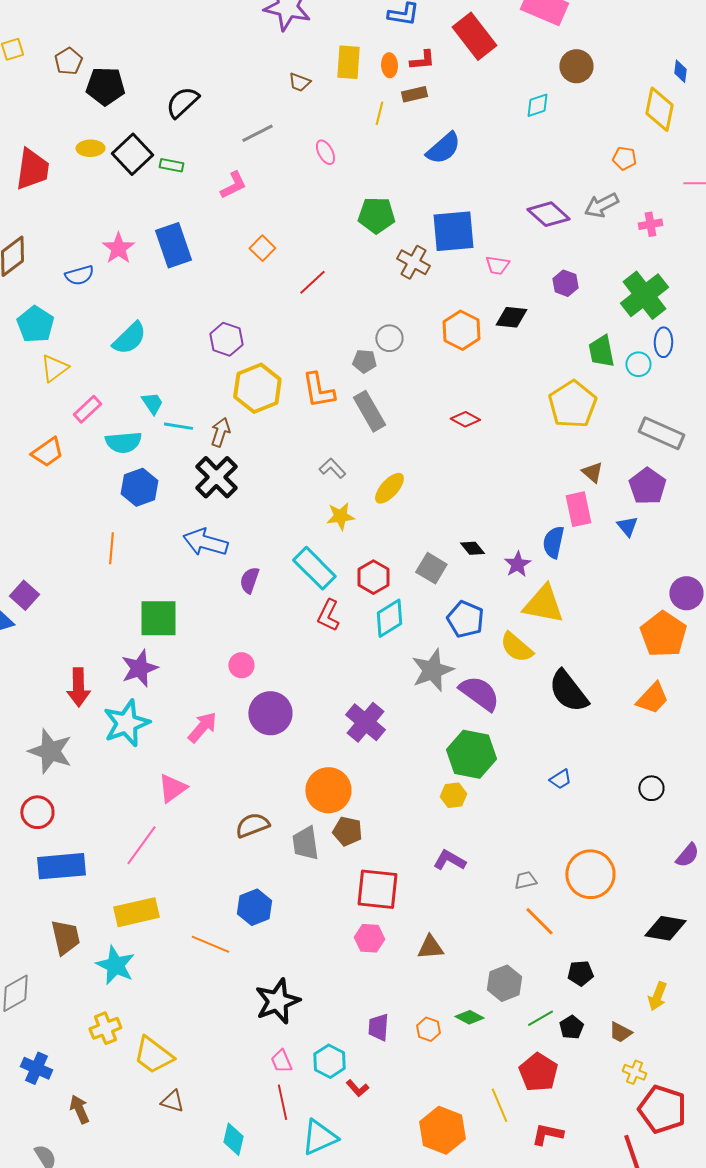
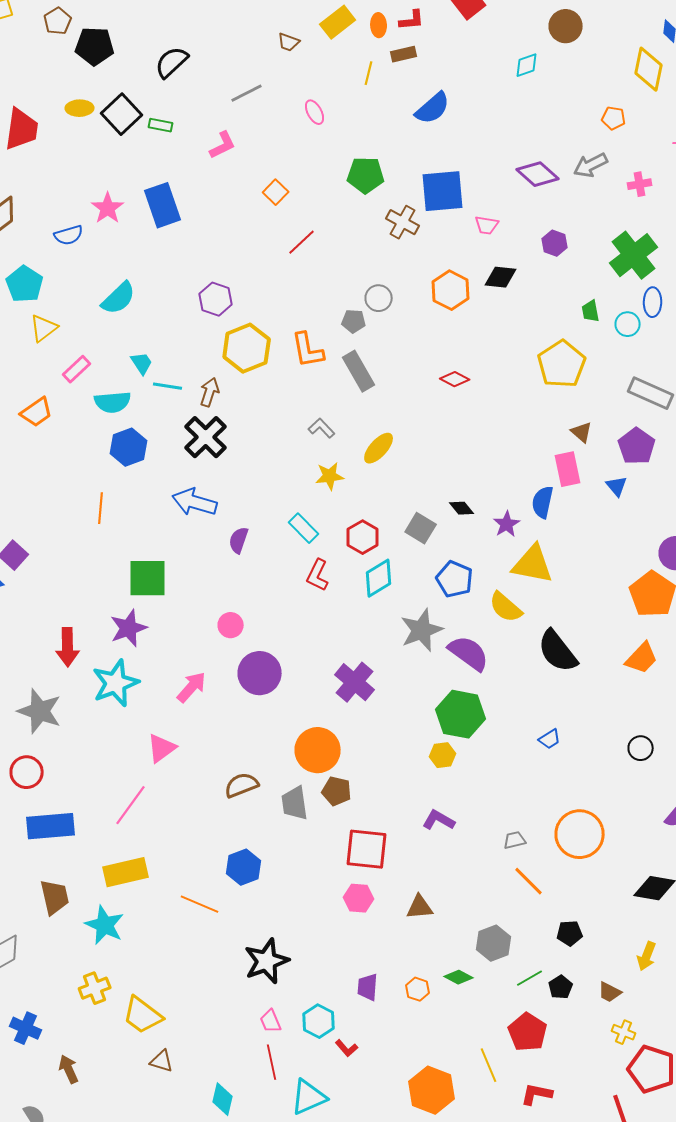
yellow rectangle: (348, 62) -> (338, 22), turned 48
orange square: (262, 248) -> (276, 192), moved
green trapezoid: (601, 351) -> (591, 311), size x0.7
cyan rectangle: (314, 568) -> (304, 528), size x0.7

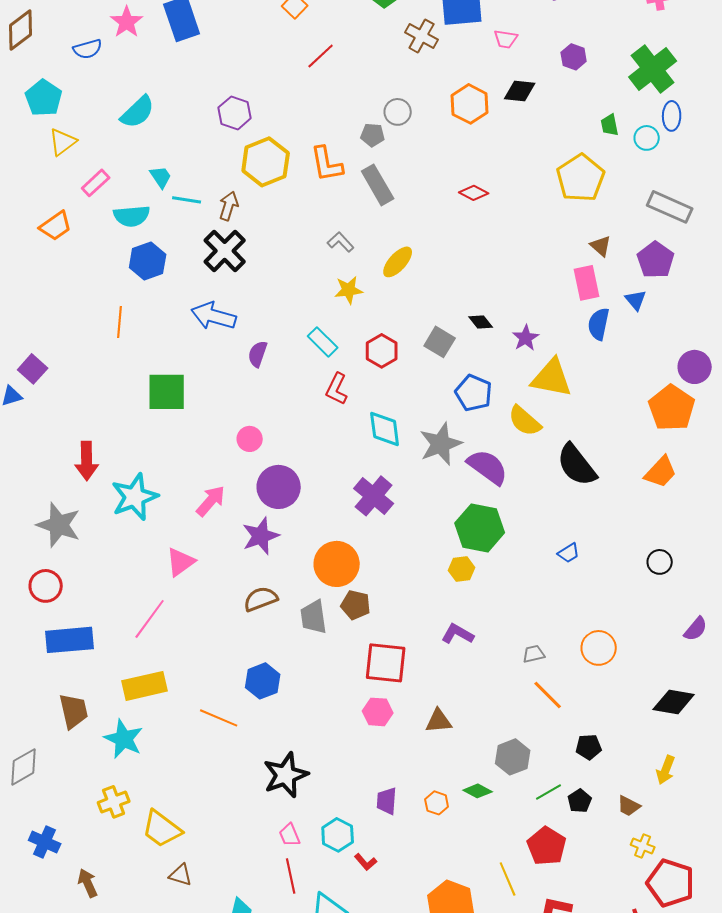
blue semicircle: (543, 502) -> (599, 324), moved
cyan diamond: (379, 578) -> (385, 429), moved, turned -66
purple star: (129, 628) -> (261, 536), moved
orange circle: (580, 834) -> (599, 648), size x0.7

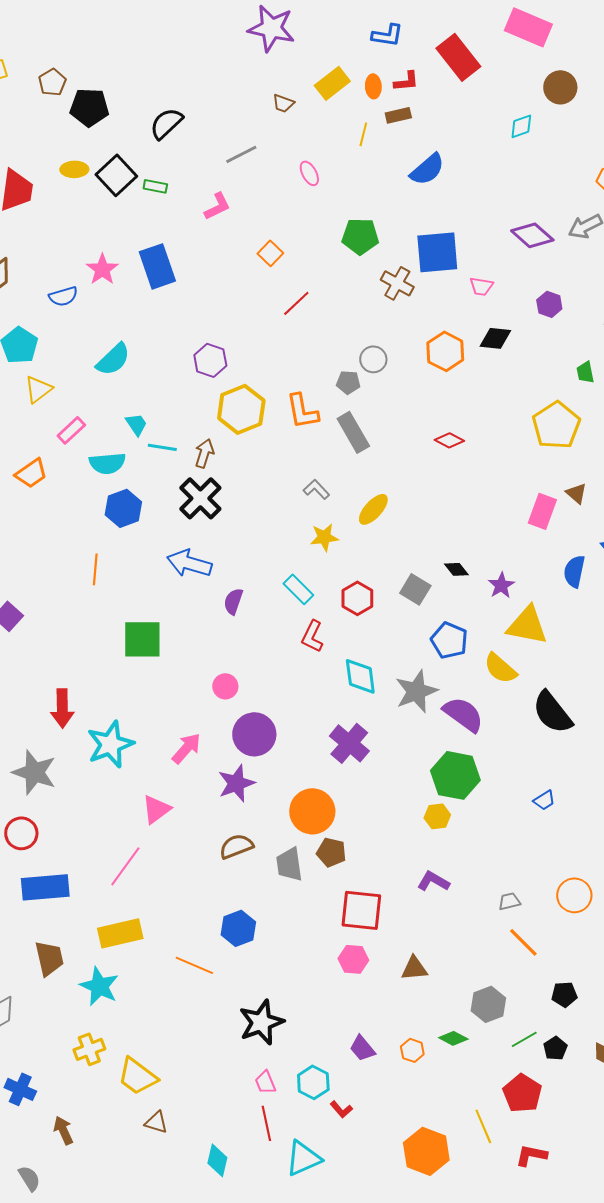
pink rectangle: (587, 283) -> (542, 511), moved, turned 32
purple trapezoid: (387, 801) -> (362, 1048), turned -44

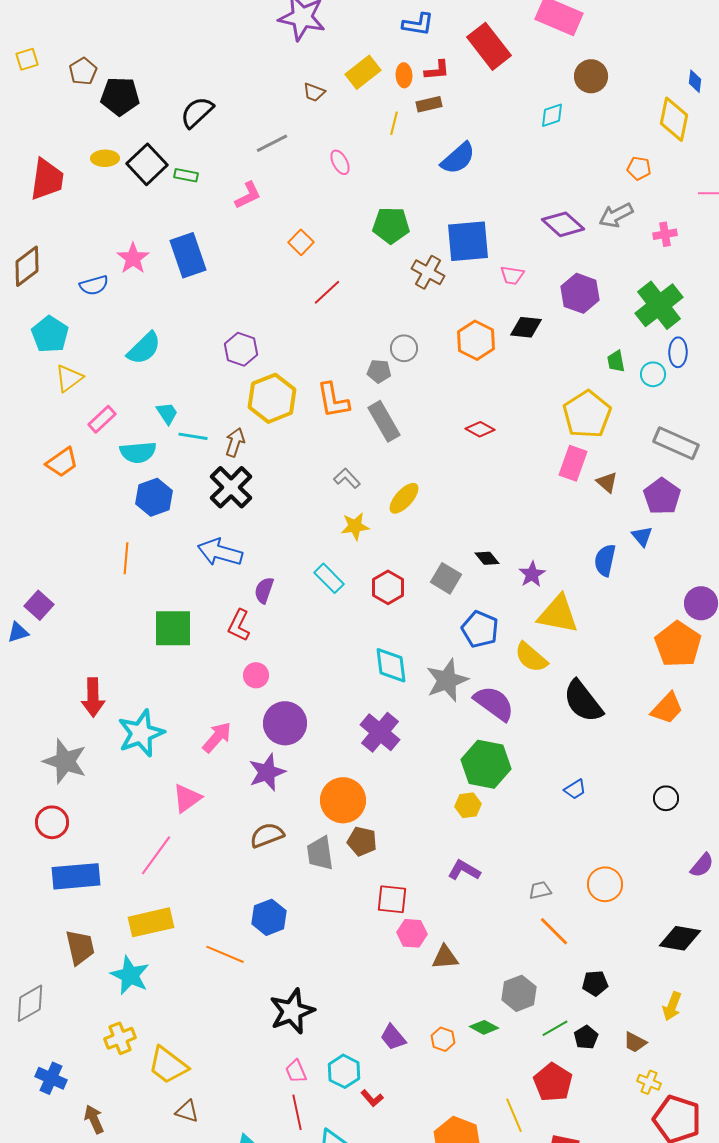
purple hexagon: (549, 304) -> (580, 293), size x1.5
pink rectangle: (542, 511) -> (573, 463), moved
red L-shape: (312, 636) -> (239, 625), moved
red square: (361, 910) -> (392, 899), size x0.7
pink hexagon: (353, 959) -> (412, 933), moved

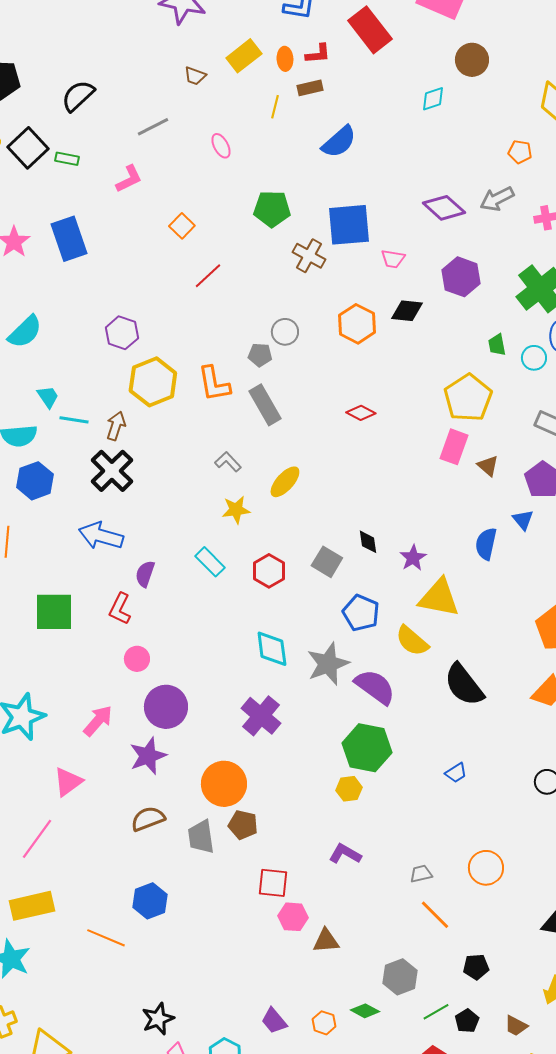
black diamond: (487, 558) -> (368, 542), turned 30
black star: (292, 1011) -> (158, 1019), moved, size x0.7

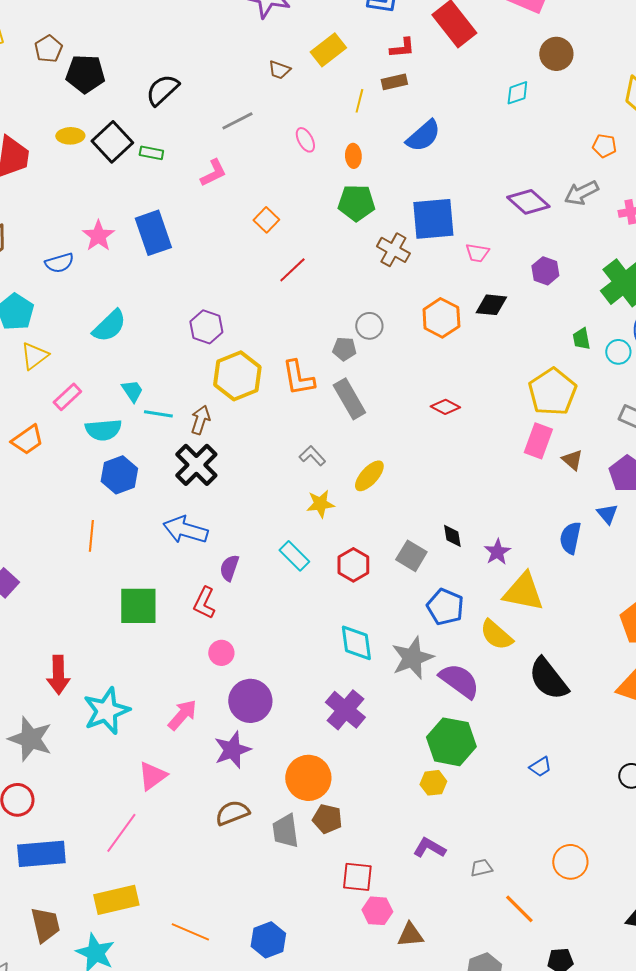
orange ellipse: (285, 59) -> (353, 156), moved
purple hexagon: (461, 277) -> (545, 271), size x0.7
gray trapezoid: (421, 874) -> (481, 868), moved
blue hexagon: (150, 901) -> (268, 940), moved

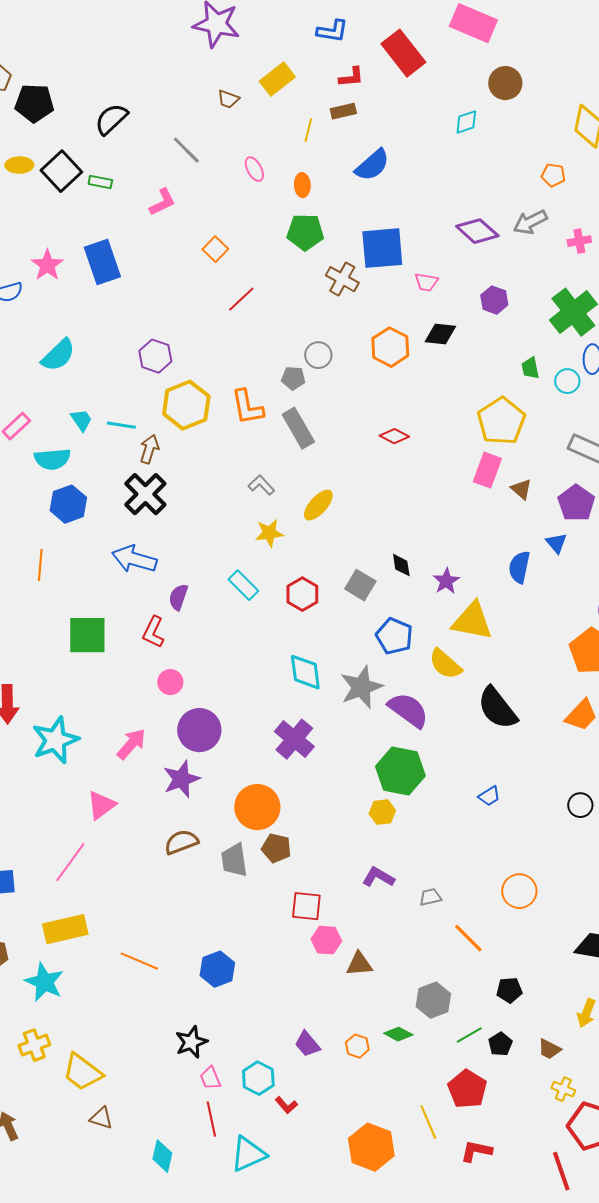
gray line: (237, 121) -> (186, 150), turned 72
cyan line: (158, 414) -> (121, 425), moved

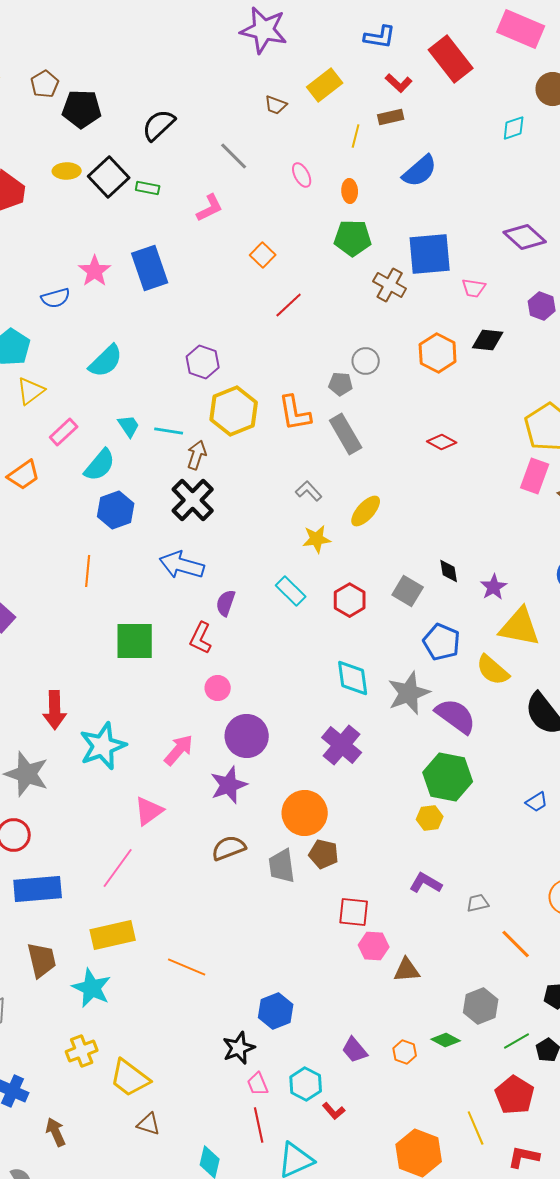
red L-shape: (351, 77) -> (399, 83), turned 48
cyan semicircle: (52, 459) -> (100, 465), turned -45
blue hexagon: (217, 969) -> (276, 1011), moved

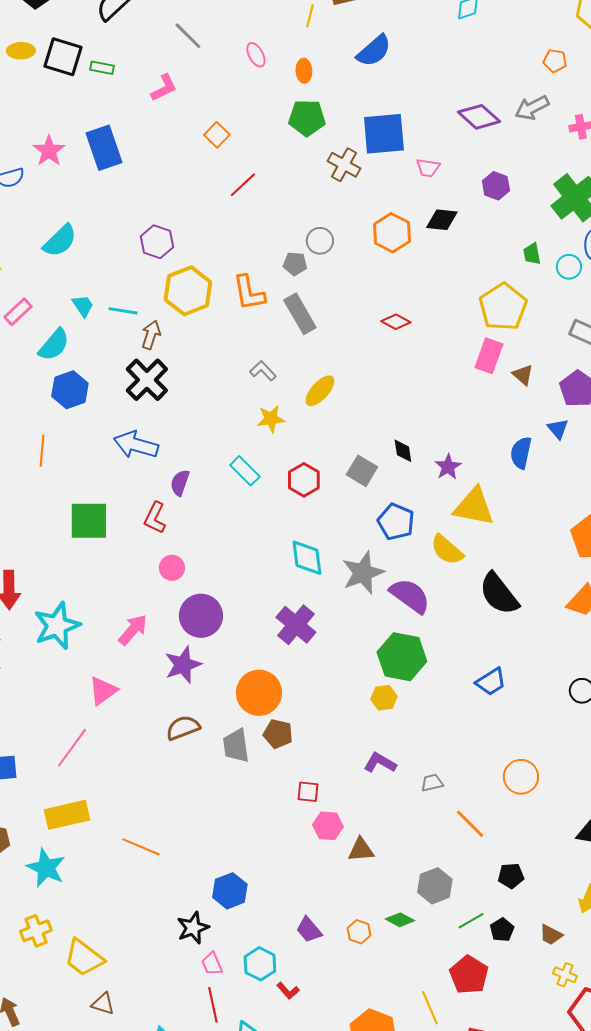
black square: (109, 177) -> (63, 57), turned -30
blue trapezoid: (537, 802) -> (491, 682), size x1.4
red square: (354, 912) -> (308, 792), size x0.7

